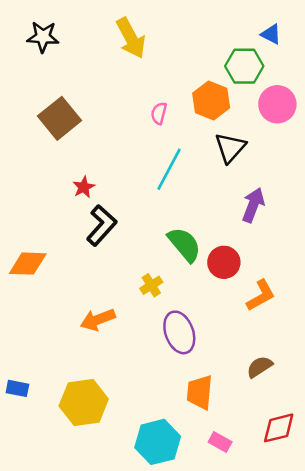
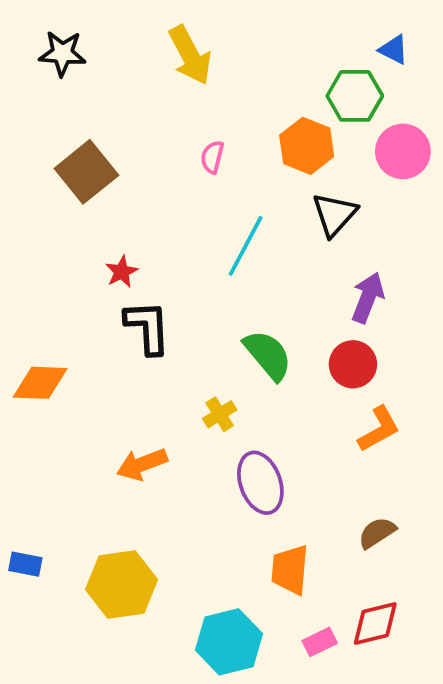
pink semicircle: (159, 113) -> (212, 157), moved
black L-shape: (102, 225) -> (148, 327), turned -45
red circle: (224, 262) -> (353, 364), moved
red diamond: (279, 428) -> (375, 623), moved
pink rectangle: (220, 442) -> (320, 642), turned -55

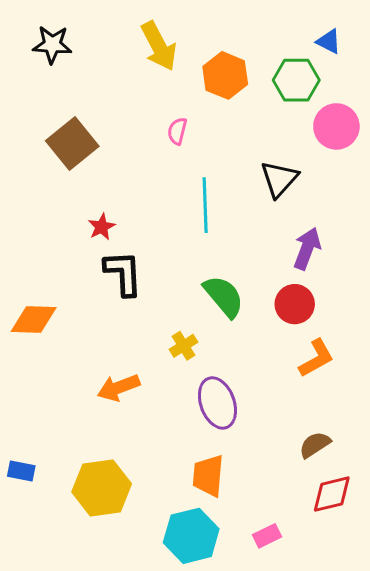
orange hexagon: (307, 146) -> (225, 75), moved
cyan line: (246, 246) -> (205, 205), turned -30
orange trapezoid: (290, 570) -> (208, 476), moved
red diamond: (375, 623) -> (332, 494), moved

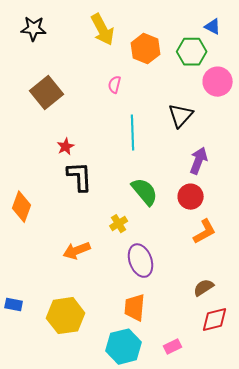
orange diamond: (34, 320) -> (22, 207), turned -72

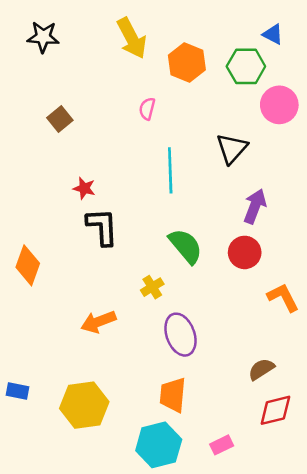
brown square: (47, 93) -> (60, 119), size x0.6
red star: (66, 147) -> (84, 188), turned -30
orange L-shape: (205, 232) -> (283, 297), moved, turned -88

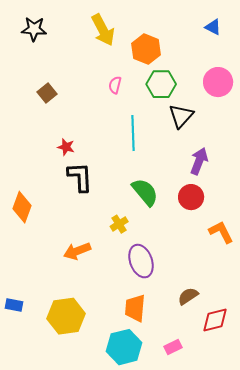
green hexagon: (246, 66) -> (161, 84), moved
brown semicircle: (261, 369) -> (188, 296), moved

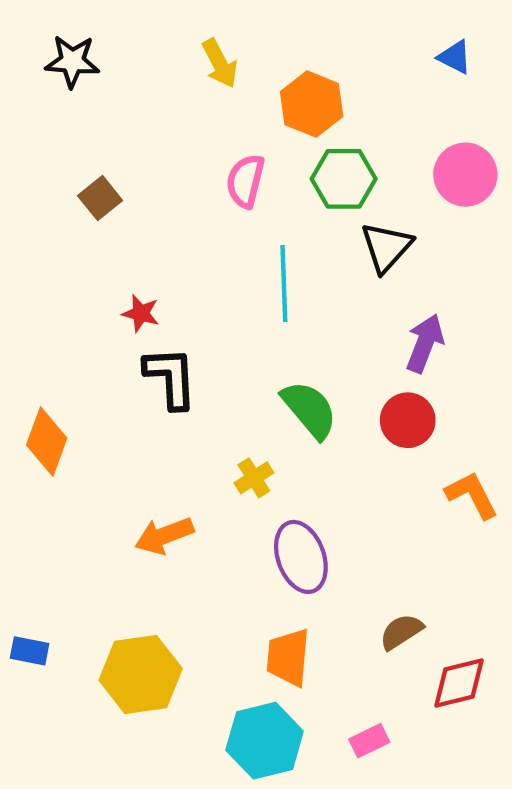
yellow arrow: (103, 30) -> (220, 63), size x0.7
pink semicircle: (115, 85) -> (245, 181), size x1.4

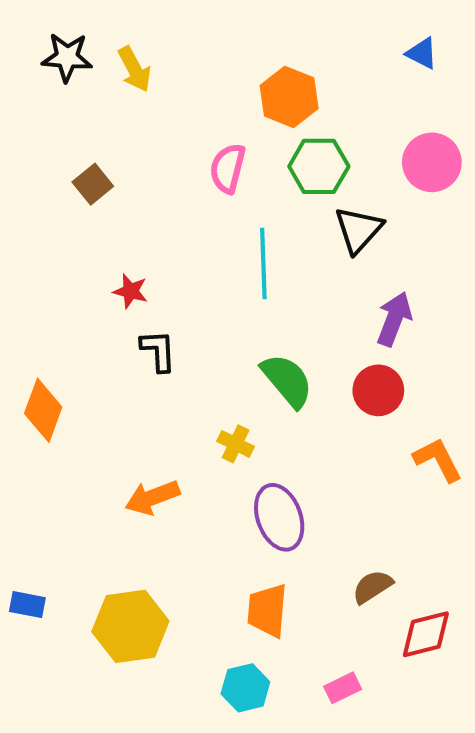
yellow arrow: (220, 63) -> (134, 69), moved
black L-shape: (171, 377) -> (158, 351), size x0.7
yellow cross: (254, 478) -> (236, 444), turned -32
cyan hexagon: (265, 741) -> (245, 688), size x0.7

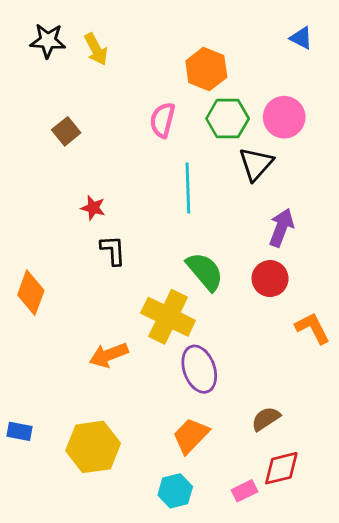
pink circle: (432, 162) -> (284, 117), moved
yellow cross: (236, 444) -> (168, 317), size x2.0
orange trapezoid: (267, 610) -> (191, 436), turned 39
red diamond: (426, 634) -> (281, 468), moved

